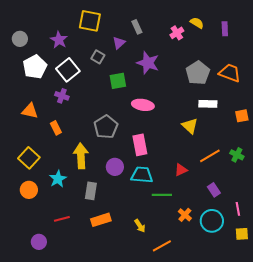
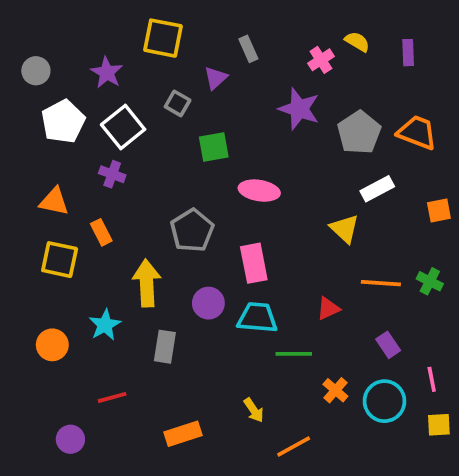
purple star: (148, 63) -> (299, 109), moved
white rectangle: (208, 104) -> (377, 189), turned -30
orange line: (210, 156) -> (381, 283), turned 35
yellow square: (29, 158) -> (60, 260), moved, turned -30
orange rectangle: (101, 220) -> (183, 434), moved

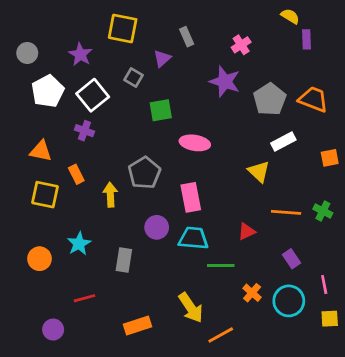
yellow semicircle: (357, 42) -> (290, 16), moved
yellow arrow: (147, 283) -> (110, 195), moved, size x0.7
yellow arrow: (254, 410) -> (191, 308), size x1.6

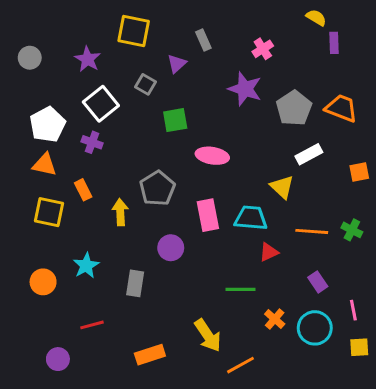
white pentagon: (48, 91) -> (48, 125), moved
cyan trapezoid: (193, 238) -> (251, 218), moved

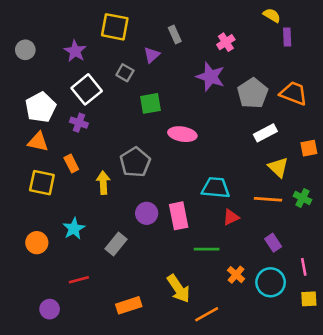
yellow triangle: (282, 187) -> (278, 167), moved
pink rectangle: (208, 215) -> (179, 216), moved
gray rectangle: (135, 283) -> (116, 244), turned 30

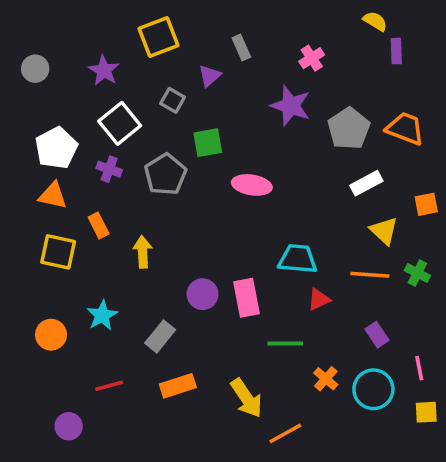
yellow square: (115, 27) -> (158, 37), turned -32
gray pentagon: (135, 162) -> (166, 174), moved
orange rectangle: (129, 305) -> (178, 386), moved

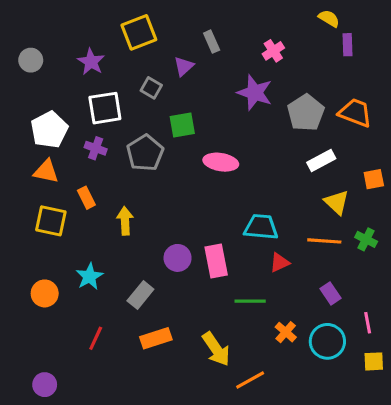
white square: (120, 123) -> (105, 108), turned 30
red line: (109, 386) -> (96, 338), turned -50
purple circle: (69, 426) -> (45, 385), moved

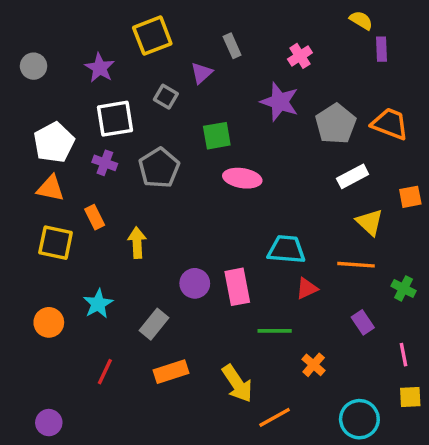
green square: (182, 125) -> (217, 136), moved
green cross: (366, 239) -> (404, 288), moved
cyan circle: (327, 341) -> (359, 419), moved

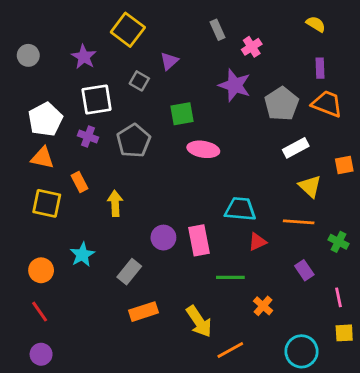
yellow semicircle: (361, 20) -> (316, 24), moved
yellow square: (152, 36) -> (128, 30), turned -32
gray rectangle: (232, 46) -> (218, 30), moved
purple rectangle: (381, 49) -> (320, 68), moved
red line: (105, 372) -> (40, 312), moved, turned -60

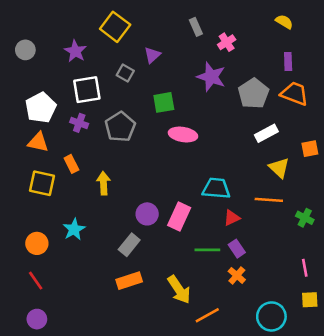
pink rectangle: (199, 240) -> (179, 217), turned 36
purple rectangle: (304, 270) -> (237, 249), moved
gray rectangle: (129, 272) -> (129, 245), moved

